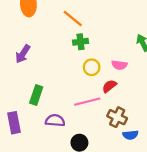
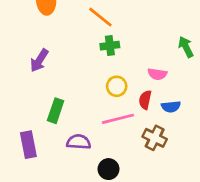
yellow circle: (92, 67) -> (117, 86), moved
red semicircle: (109, 86) -> (145, 100), turned -40
blue semicircle: (130, 135) -> (171, 107), moved

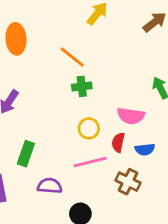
pink semicircle: (157, 74) -> (131, 116), size x1.4

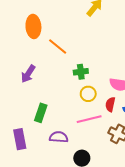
orange line: (72, 57) -> (58, 46), moved
green cross: (82, 86) -> (81, 72), moved

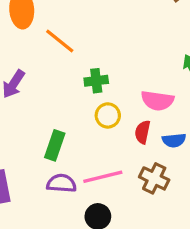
green rectangle: (41, 113) -> (55, 145), moved
pink line: (89, 119) -> (103, 177), moved

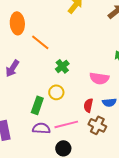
green cross: (96, 81) -> (62, 66), turned -32
yellow circle: (108, 115) -> (56, 92), moved
red semicircle: (143, 132) -> (88, 105), moved

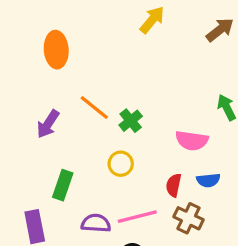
orange line: (40, 42) -> (94, 107), moved
green rectangle: (37, 105) -> (63, 185), moved

